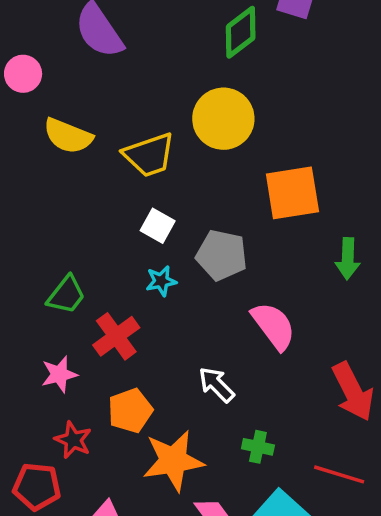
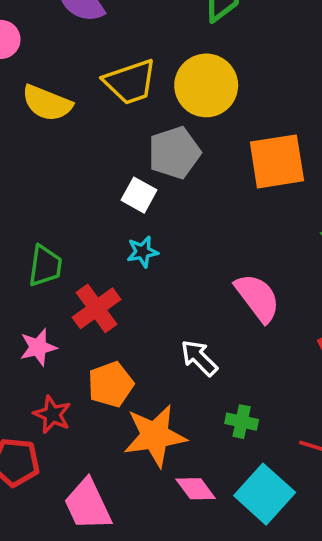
yellow trapezoid: (149, 155) -> (130, 82), moved
gray pentagon: (222, 255) -> (174, 153), moved, turned -30
green trapezoid: (66, 295) -> (45, 266), turned -30

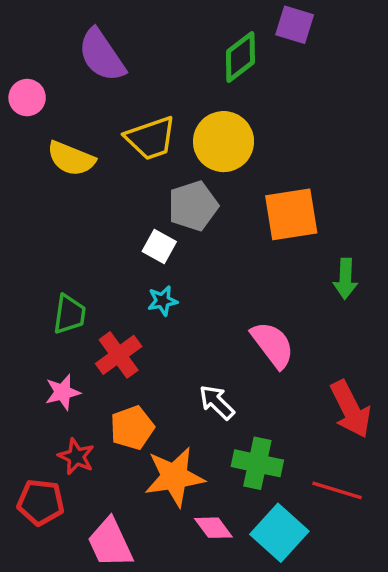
green cross: (242, 422) -> (257, 463), size x1.6

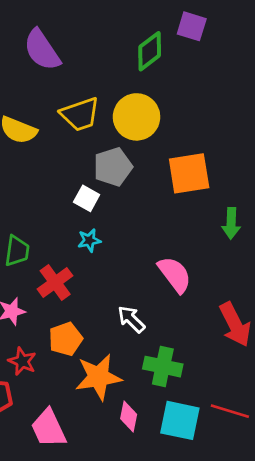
red line: (337, 490) -> (230, 411), moved
pink diamond: (213, 528) -> (129, 416), turned 48
cyan square: (279, 533) -> (180, 420), turned -30

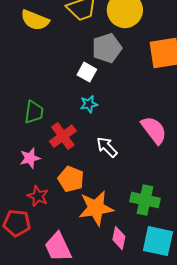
white arrow: (131, 319) -> (107, 147), moved
orange pentagon: (66, 339) -> (71, 179), turned -30

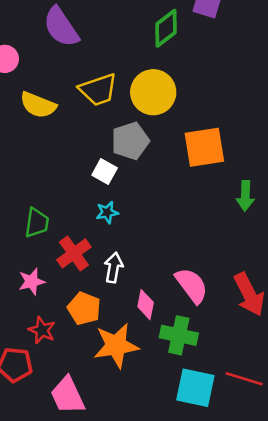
pink semicircle: (154, 130) -> (192, 285), moved
white arrow: (107, 147) -> (114, 267), moved, turned 55
pink diamond: (119, 238) -> (146, 305), moved

